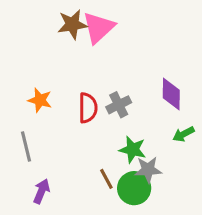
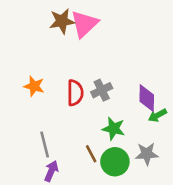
purple diamond: (171, 94) -> (147, 98), moved
gray line: (26, 146) -> (45, 145), moved
gray star: (148, 170) -> (147, 154), moved
purple arrow: (41, 191) -> (51, 171), moved

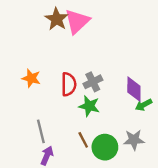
brown star: (62, 21) -> (57, 19), turned -30
green star: (114, 129) -> (89, 106), moved

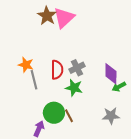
gray line: (41, 131) -> (34, 80), moved
green circle: (105, 147) -> (54, 113), moved

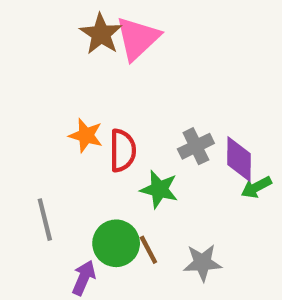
orange star: (26, 65) -> (86, 135), moved
gray cross: (77, 68) -> (196, 146), moved
gray line: (34, 80) -> (45, 220), moved
gray star: (111, 116) -> (202, 263), moved

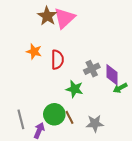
orange star: (86, 135) -> (34, 51), moved
red semicircle: (123, 150) -> (57, 60), moved
gray line: (45, 220) -> (21, 119), moved

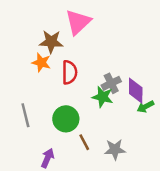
brown star: (47, 16) -> (51, 42), moved, turned -30
green star: (75, 89) -> (103, 97), moved
green circle: (54, 114) -> (66, 119), moved
gray line: (21, 119) -> (25, 115), moved

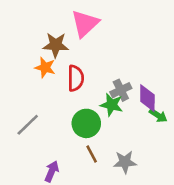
green arrow: (145, 107) -> (158, 115), turned -119
gray line: (25, 115) -> (28, 125), turned 60
green circle: (66, 119) -> (86, 123), moved

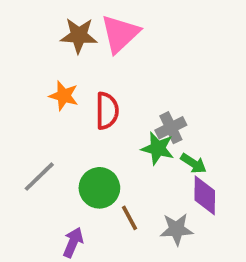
brown star: (56, 45) -> (79, 36), moved
purple diamond: (147, 98) -> (205, 195), moved
green arrow: (158, 115) -> (193, 163), moved
green circle: (86, 123) -> (99, 188), moved

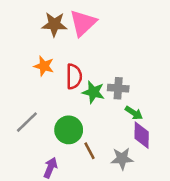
gray cross: (171, 128) -> (118, 88), turned 30
green star: (158, 148) -> (93, 92), moved

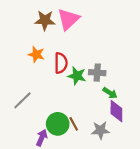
green circle: (69, 130) -> (58, 124), moved

